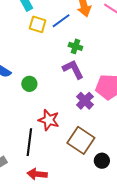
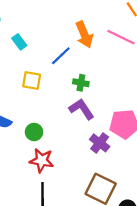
yellow square: (38, 24) -> (32, 81), moved
red star: (49, 120) -> (42, 160), moved

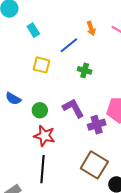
orange arrow: (84, 35) -> (91, 28), size x0.6
purple L-shape: (82, 109) -> (73, 108), moved
purple cross: (100, 143) -> (97, 125), turned 30

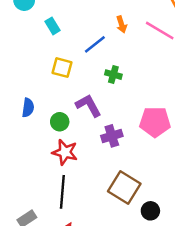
blue semicircle: (13, 99) -> (28, 108), turned -112
purple L-shape: (73, 108) -> (88, 105), moved
purple cross: (97, 125) -> (112, 136), moved

